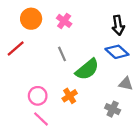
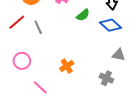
gray line: (62, 54) -> (38, 27), moved
green semicircle: (87, 69) -> (83, 15), moved, size x0.6
pink circle: (38, 96) -> (22, 61), moved

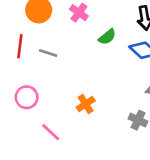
red line: (17, 22) -> (20, 46), turned -42
gray line: (38, 27) -> (48, 53), turned -48

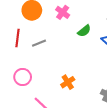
gray line: (48, 53) -> (39, 43), turned -40

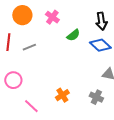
orange cross: (68, 82) -> (62, 95), moved

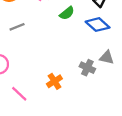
gray cross: (96, 97) -> (87, 68), moved

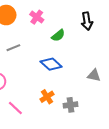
blue diamond: (98, 25) -> (51, 64), moved
gray cross: (87, 68) -> (70, 105), moved, turned -32

